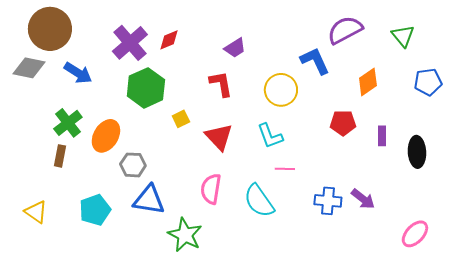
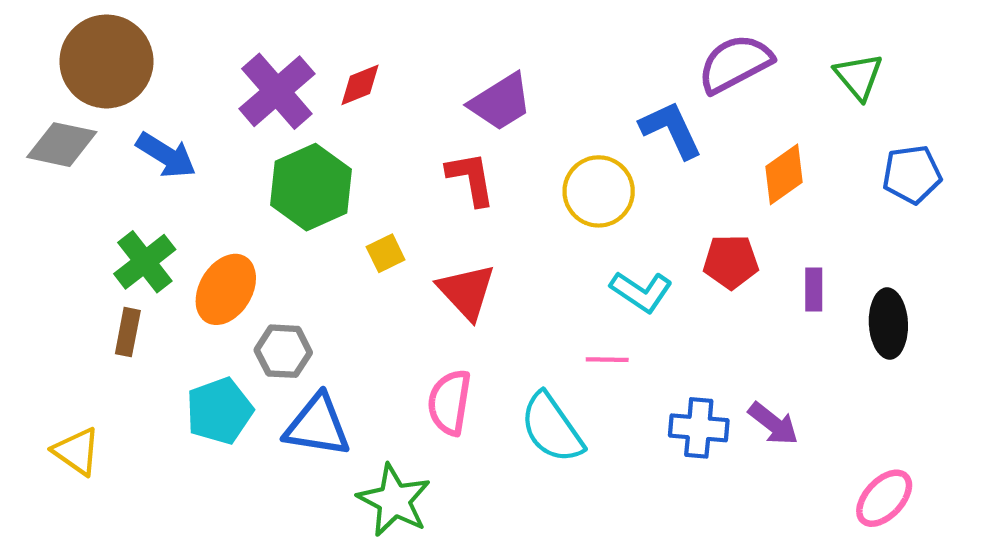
purple trapezoid: (235, 48) -> (501, 102), size x1.4
cyan L-shape: (270, 136) -> (641, 292), moved, turned -36
cyan pentagon: (95, 210) -> (219, 411), moved

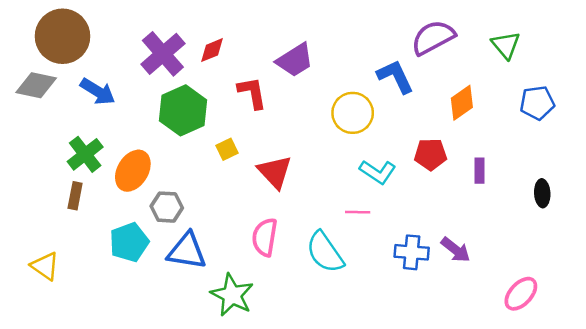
red L-shape: (471, 179) -> (252, 93), moved
black ellipse: (888, 324) -> (542, 193), moved, size x0.7

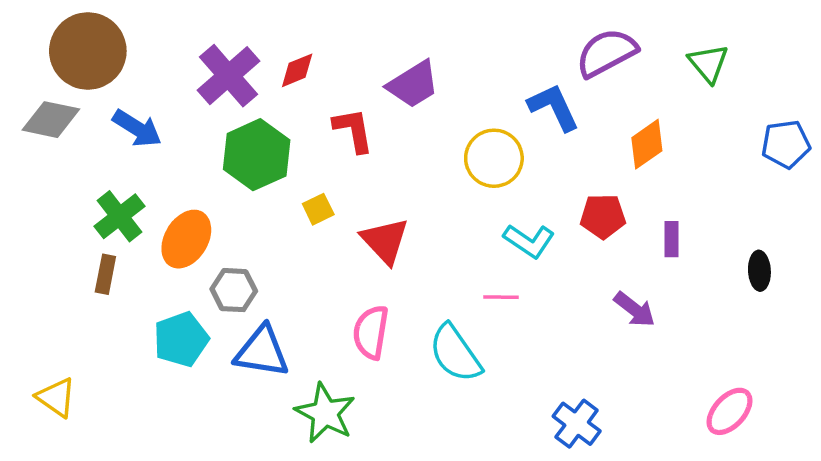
blue pentagon: (537, 103) -> (786, 144), moved
purple arrow: (456, 250) -> (635, 309), moved
blue cross: (412, 252) -> (577, 424), moved, turned 32
yellow triangle: (45, 266) -> (56, 397), moved

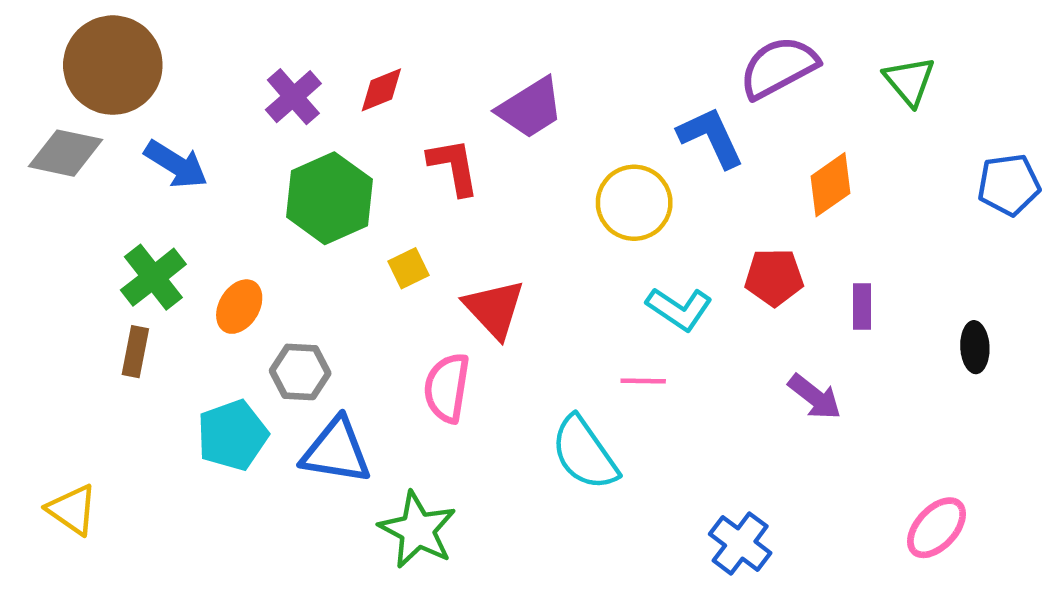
purple cross: (228, 76) -> (293, 97), size x0.7
orange ellipse: (186, 239) -> (239, 307), size x0.7
pink semicircle: (371, 332) -> (447, 388), moved

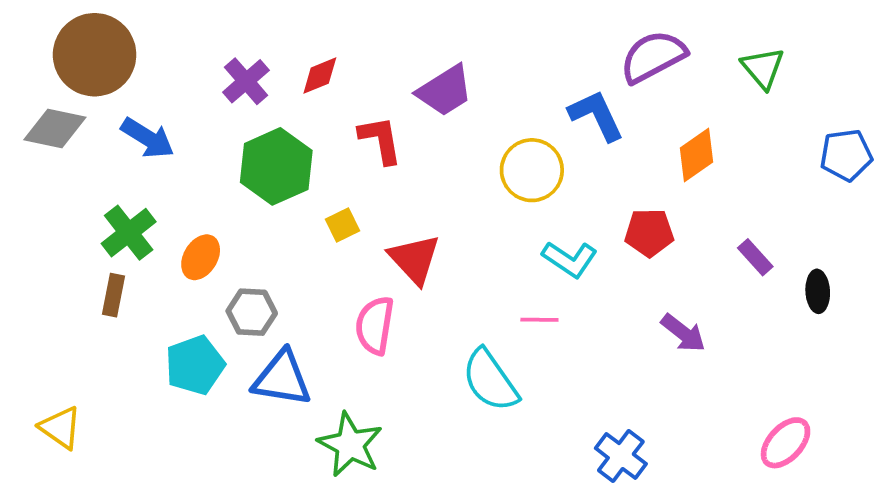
purple rectangle: (862, 307) -> (755, 257), moved, turned -42

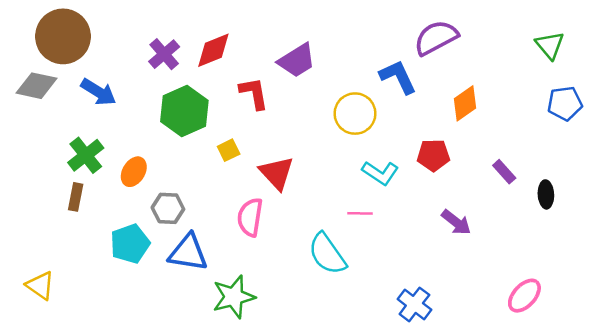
green triangle: (763, 68) -> (550, 45), moved
red diamond: (320, 76) -> (213, 50), size x1.4
green star: (350, 445) -> (234, 297), turned 30

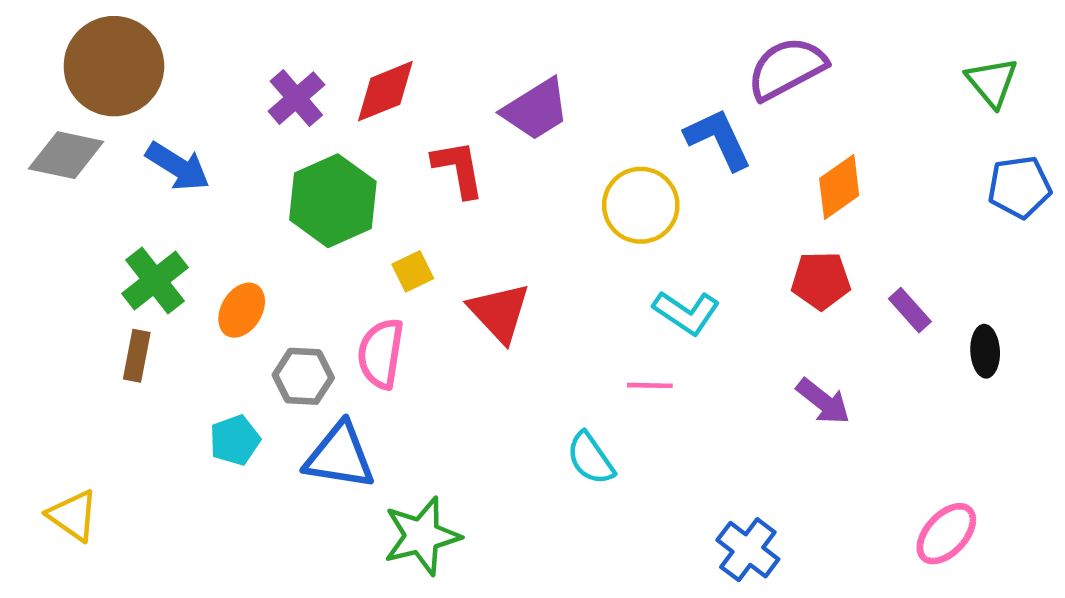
red pentagon: (433, 155) -> (821, 281), moved
pink semicircle: (250, 217) -> (381, 353), moved
cyan pentagon: (130, 244) -> (235, 440), size x0.7
cyan semicircle: (327, 254) -> (591, 458), size x0.7

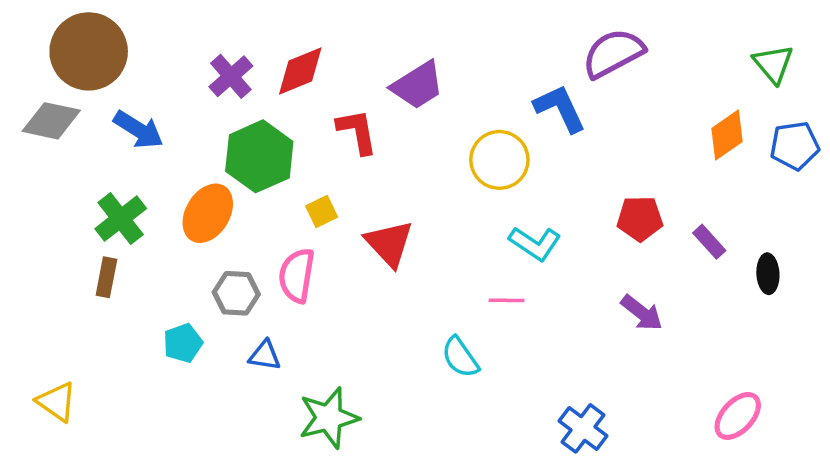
orange diamond: (839, 187) -> (727, 135), moved
orange ellipse: (242, 310) -> (208, 213), moved, size x1.4
blue triangle: (340, 456) -> (265, 356), size x0.6

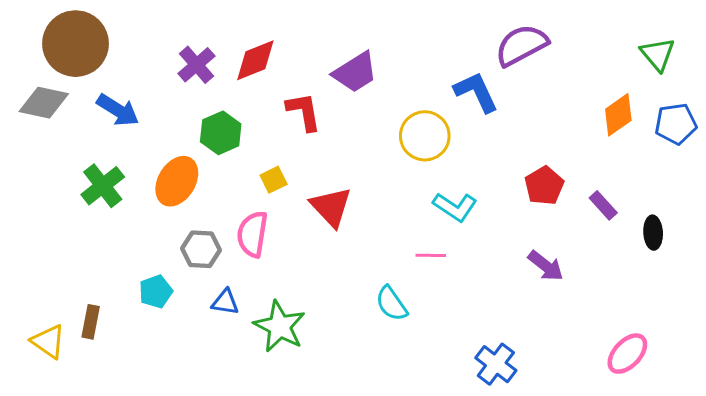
green hexagon: (259, 156) -> (221, 133), size x0.7
red pentagon: (640, 219) -> (544, 186), turned -30
brown rectangle: (106, 277) -> (91, 322), moved
green star: (329, 418) -> (280, 326), moved, turned -30

